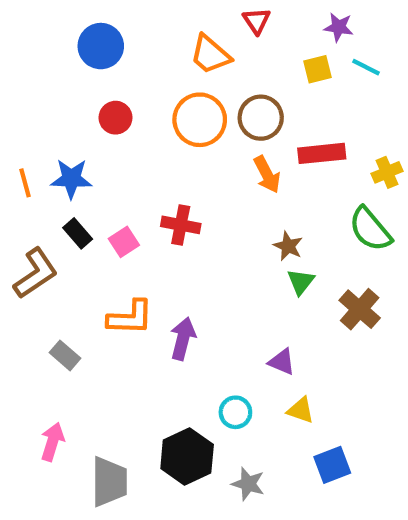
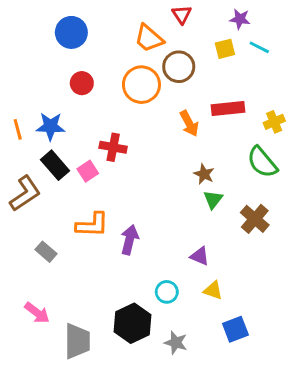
brown circle: (261, 118) -> (179, 67), moved
red cross: (181, 225) -> (113, 147), moved
black rectangle: (78, 233) -> (55, 165), size x1.4
pink arrow: (52, 442) -> (37, 313), turned 110

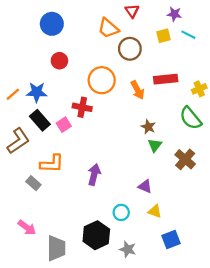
orange circle: (141, 85) -> (102, 80), moved
orange line: (18, 129) -> (13, 94), turned 64
orange L-shape: (92, 225) -> (52, 164), moved

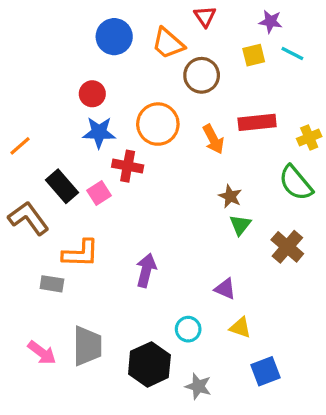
blue circle: (52, 24) -> (114, 37), moved
blue star: (37, 92) -> (99, 132), moved
brown L-shape: (18, 141) -> (28, 218), turned -92
gray rectangle: (33, 183) -> (52, 284), turned -32
gray trapezoid: (56, 248) -> (87, 346), moved

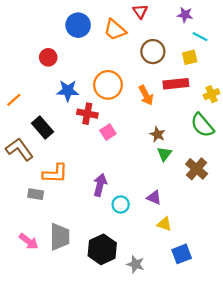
yellow square: (254, 55) -> (190, 57), moved
brown circle: (202, 75) -> (153, 52), moved
red circle: (92, 94) -> (48, 57), moved
pink square: (99, 193) -> (108, 132), moved
cyan circle: (188, 329) -> (121, 205), moved

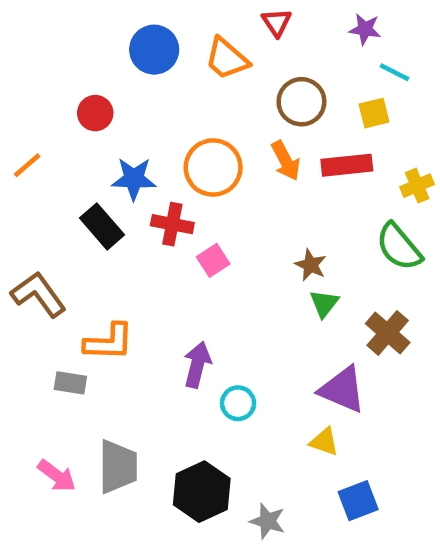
orange arrow: (146, 95) -> (286, 161), moved
orange line: (14, 100) -> (27, 165), moved
black rectangle: (42, 127) -> (102, 226), moved
purple triangle: (154, 198) -> (342, 390), moved, size x1.6

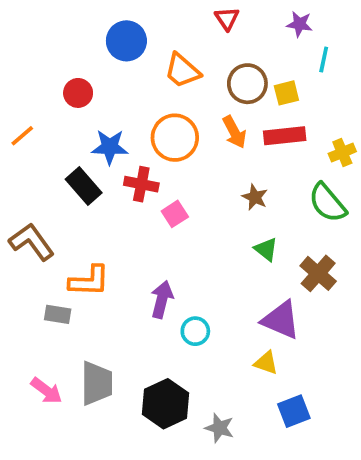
orange trapezoid: (227, 59) -> (182, 71), moved
cyan line: (394, 72) -> (324, 59), turned 75
yellow square: (374, 113) -> (286, 93), moved
brown star: (311, 265) -> (255, 197), moved
green triangle: (324, 303) -> (266, 249), turned -30

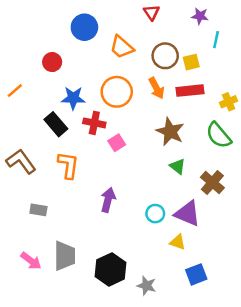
brown star: (255, 197) -> (170, 132), size x1.6
orange L-shape: (89, 281) -> (68, 165), moved, turned -84
cyan circle: (195, 331) -> (155, 214), moved

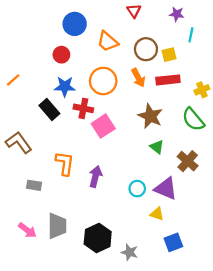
red circle: (52, 62) -> (61, 55), moved
pink square: (117, 143) -> (103, 126), size x1.5
orange L-shape: (68, 165) -> (65, 163), moved

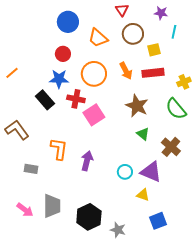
brown circle: (146, 49) -> (133, 34), moved
red circle: (61, 55) -> (63, 54), moved

